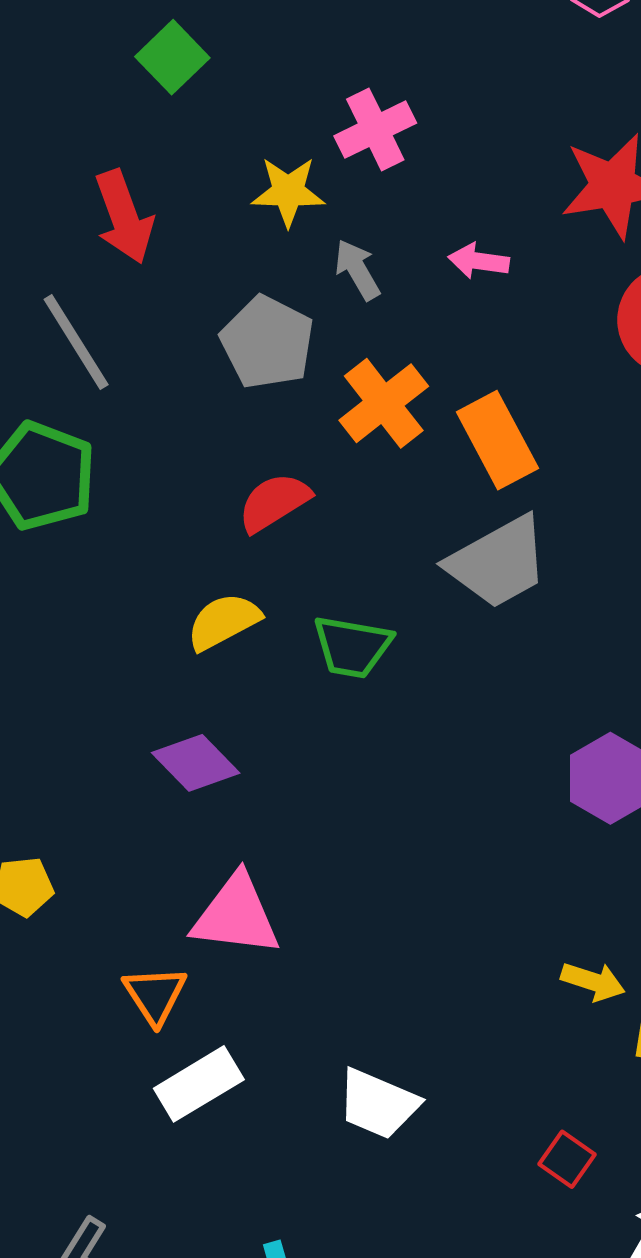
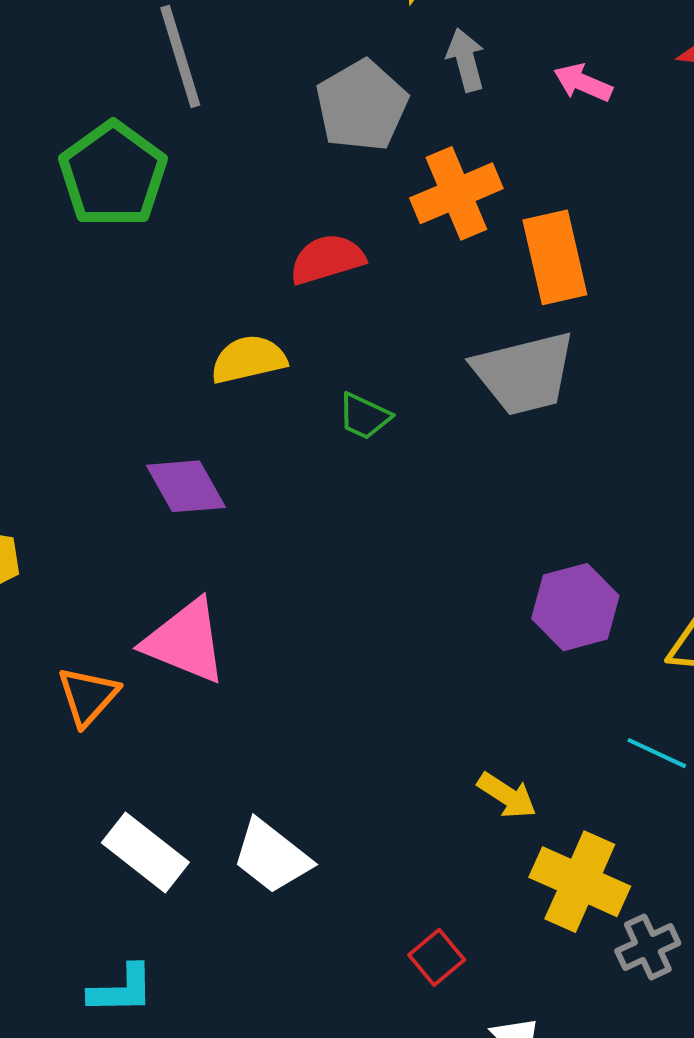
green trapezoid: (352, 647) -> (364, 416), size x0.7
white rectangle: (199, 1084) -> (145, 852), moved, turned 54

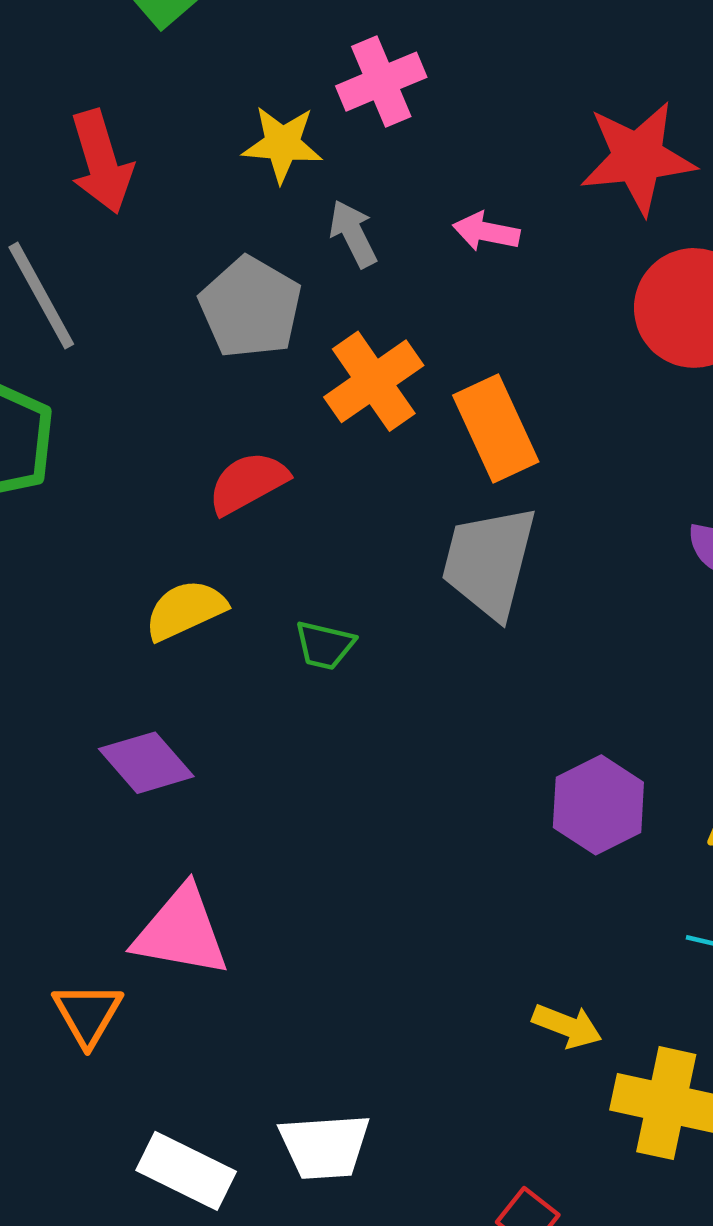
gray trapezoid: (524, 373) -> (489, 562), turned 130
white trapezoid: (272, 857) -> (325, 1146), turned -30

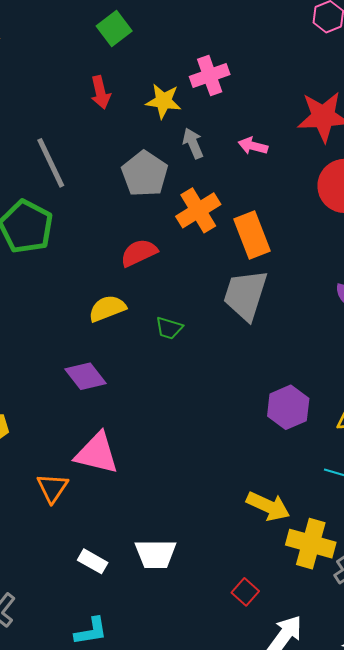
red arrow: (101, 162) -> (100, 92), moved, size x0.7
yellow arrow: (567, 1026) -> (268, 506), size x1.4
white rectangle: (186, 1171) -> (93, 561), size x0.7

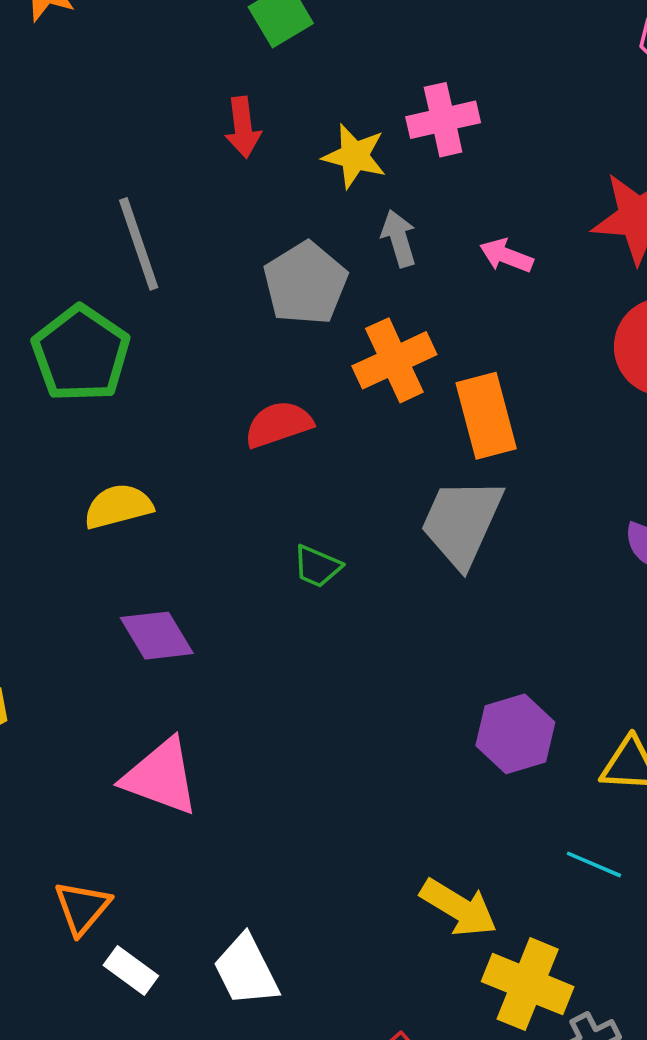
yellow semicircle: (107, 308) -> (118, 506), moved
orange triangle: (52, 488) -> (82, 908), moved
white trapezoid: (156, 554) -> (246, 970), turned 57

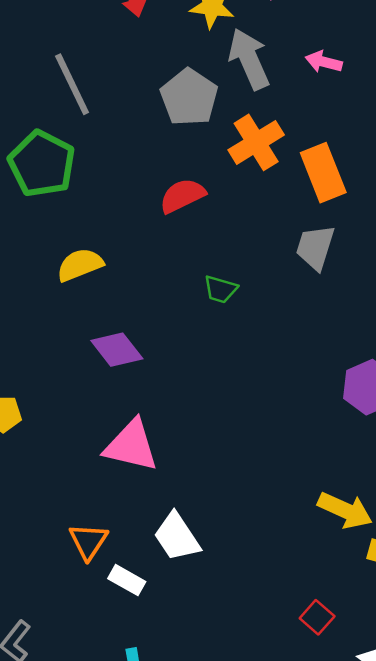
gray arrow: (399, 238) -> (249, 59), size x1.6
gray trapezoid: (462, 522) -> (315, 247), size x0.7
white trapezoid: (246, 970) -> (177, 537), moved

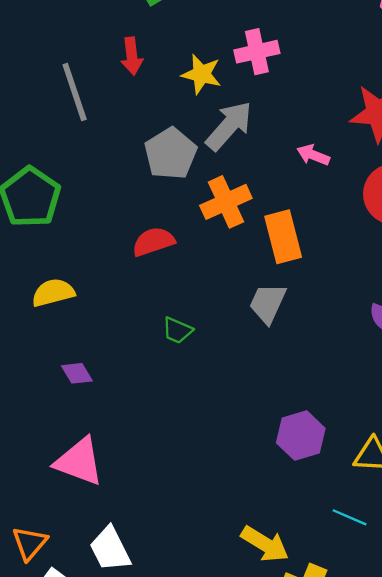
gray arrow: (249, 59) -> (229, 126), turned 58
pink arrow: (324, 62) -> (313, 155), moved
gray line: (72, 84) -> (75, 92), moved
purple diamond: (117, 350) -> (77, 373), size x0.7

